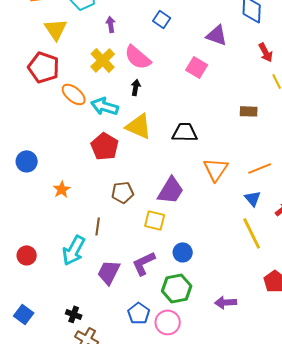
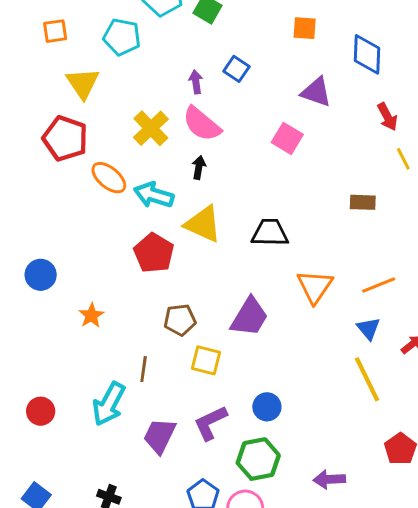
purple arrow: (111, 24) -> (196, 82), moved
yellow square: (155, 220) -> (206, 360), moved

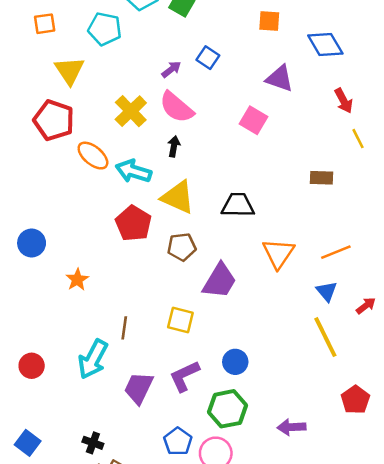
blue diamond: (367, 54) -> (325, 45), turned -33
purple arrow: (196, 82) -> (171, 69), turned 60
brown pentagon: (180, 320) -> (182, 247), moved

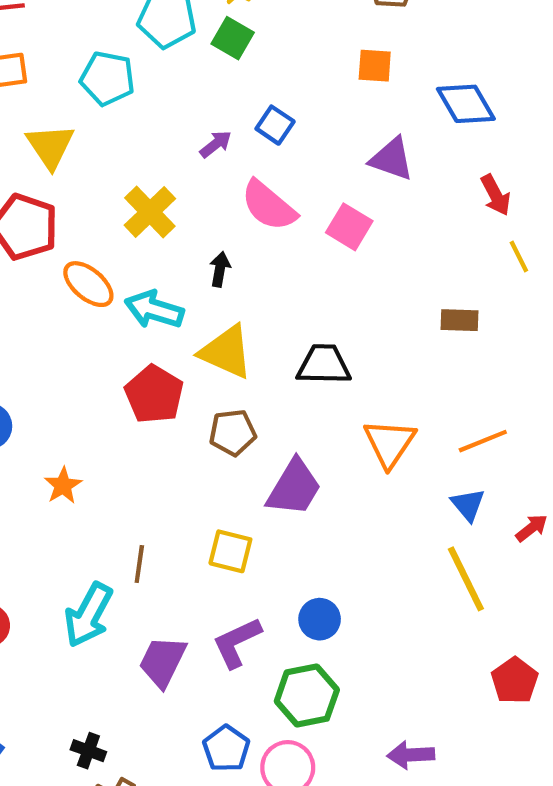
pink semicircle: (177, 107) -> (269, 206), moved
purple arrow: (291, 427) -> (411, 755), moved

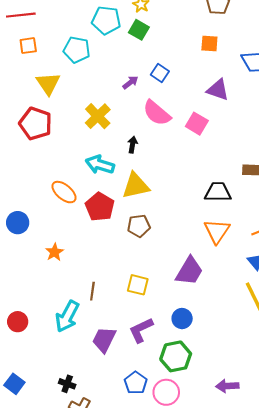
orange ellipse: (88, 284) -> (64, 192), moved
yellow triangle: (226, 352) -> (136, 186), turned -36
black trapezoid: (324, 365) -> (218, 192), moved
purple trapezoid: (294, 488) -> (189, 271), moved

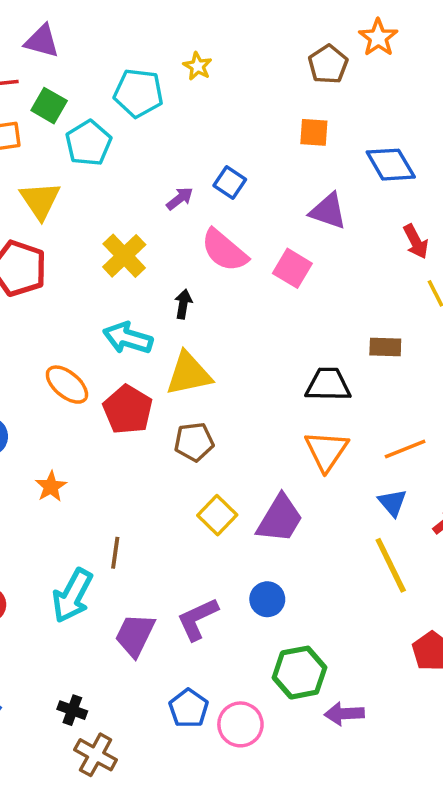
green square: (139, 30) -> (49, 106), moved
cyan pentagon: (77, 50) -> (88, 143), turned 30
yellow square: (138, 285) -> (217, 515), moved, turned 30
green hexagon: (176, 356) -> (299, 673), moved

